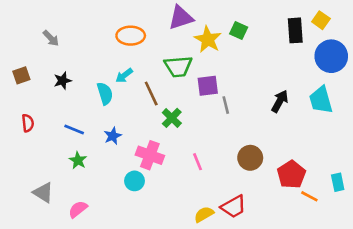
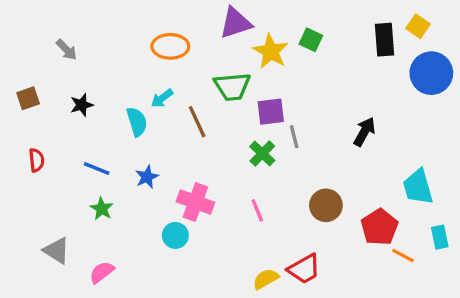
cyan trapezoid: (321, 100) -> (418, 187), moved
green cross: (172, 118) -> (262, 153), moved

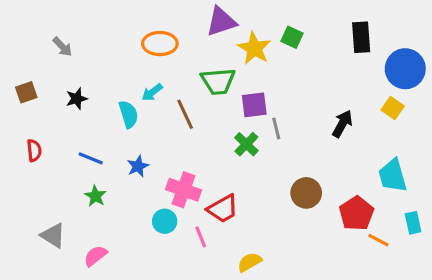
yellow square: (418, 26) -> (393, 108), moved
pink line: (257, 210) -> (201, 237), moved
red trapezoid: (304, 269) -> (223, 209), moved

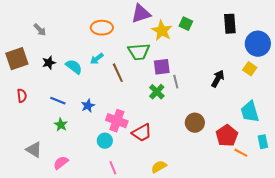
brown square: (26, 92) -> (17, 59), size x1.6
cyan semicircle: (128, 114) -> (74, 67), moved, turned -36
pink line: (201, 237) -> (113, 168), moved

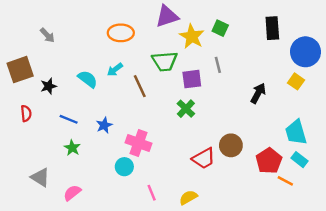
black star: (49, 63) -> (49, 86), moved
gray line: (176, 82) -> (218, 65), moved
red trapezoid: (142, 133) -> (204, 158), moved
cyan rectangle: (263, 142) -> (300, 160), moved, turned -40
pink line: (113, 168) -> (152, 193), moved

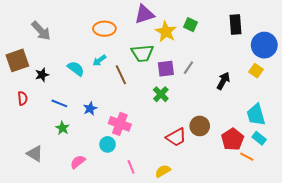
gray arrow: (47, 35) -> (41, 31), size x1.5
gray line: (218, 65) -> (188, 68), moved, turned 48
pink semicircle: (72, 193) -> (78, 162), moved

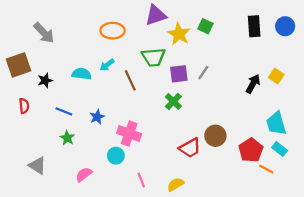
blue circle: (264, 45) -> (285, 26), moved, size x0.7
cyan semicircle: (76, 69) -> (82, 74), turned -30
black arrow: (223, 81) -> (253, 84), moved

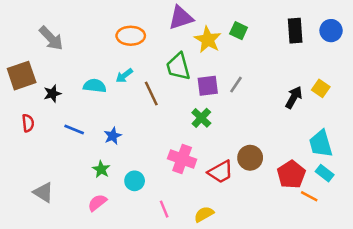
green trapezoid: (153, 57) -> (178, 67), turned 80
pink cross: (129, 134) -> (182, 159), moved
green star: (67, 138) -> (101, 169), moved

